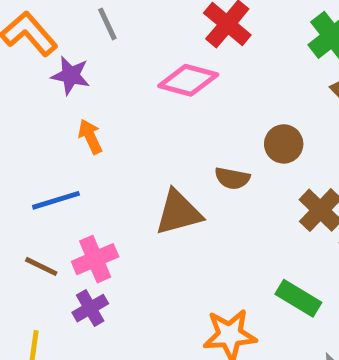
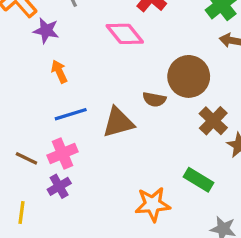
pink diamond: (188, 80) -> (125, 34), turned 36
brown circle: (284, 144) -> (189, 76), size x1.6
blue line: (56, 200) -> (71, 114), moved

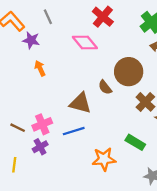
brown semicircle: (154, 99) -> (105, 87), turned 40
blue line: (71, 114) -> (74, 131), moved
brown triangle: (118, 122) -> (80, 103), turned 30

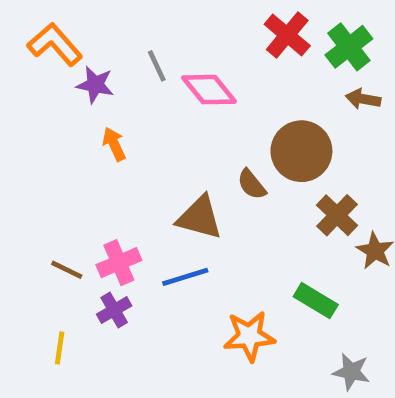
gray line: (48, 17) -> (157, 66), moved
red cross: (103, 17) -> (287, 35), moved

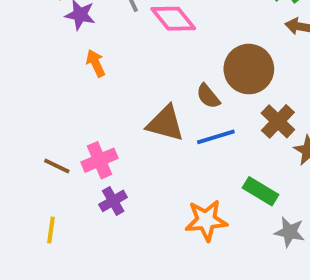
blue line: (185, 277) -> (216, 137), moved
purple cross: (114, 310) -> (113, 201), moved
gray star: (351, 372) -> (290, 232), moved

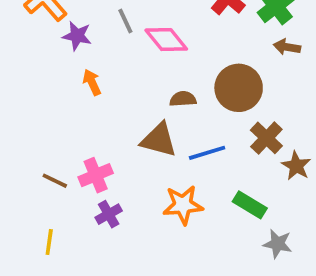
brown semicircle: (208, 96) -> (183, 99), moved, turned 125
orange star: (206, 220) -> (183, 205), moved

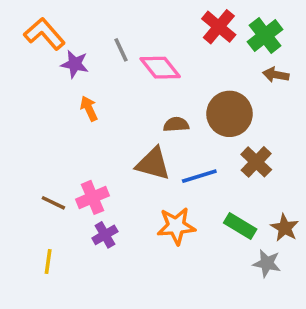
brown star: (296, 166) -> (285, 228), moved

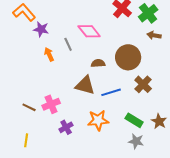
gray line: (121, 50) -> (68, 44), moved
purple cross: (105, 235) -> (66, 127), moved
gray star: (267, 263) -> (136, 141), moved

